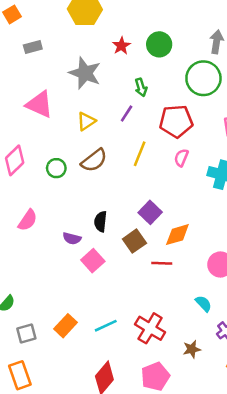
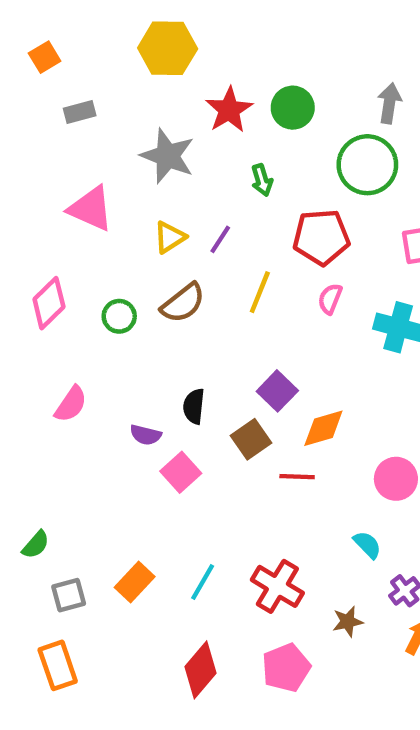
red star: (121, 46) -> (229, 110), size x1.5
purple line: (127, 113) -> (220, 239), moved
cyan line: (106, 326) -> (203, 582), turned -35

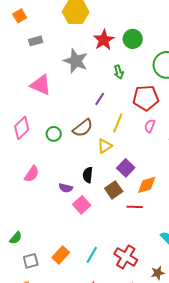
yellow triangle: (170, 237) -> (105, 146), moved

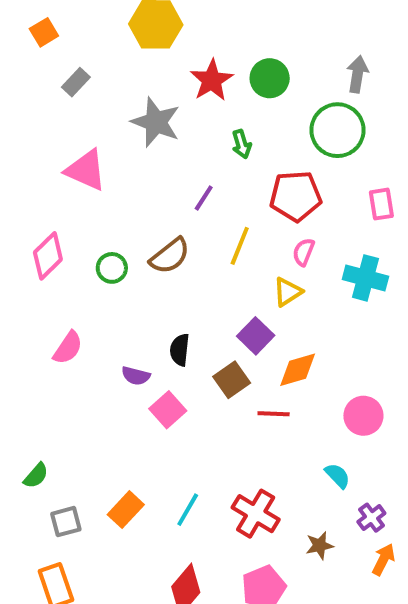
gray rectangle: (36, 41) -> (76, 82), turned -32
yellow triangle: (105, 146) -> (288, 292), moved

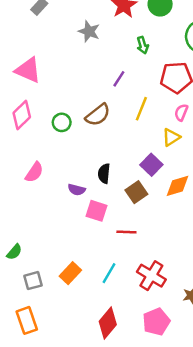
gray star: (156, 122) -> (89, 31), size x0.7
pink triangle: (86, 170) -> (28, 70), moved
pink square: (168, 410) -> (97, 211), turned -30
red line: (274, 414) -> (126, 232), moved

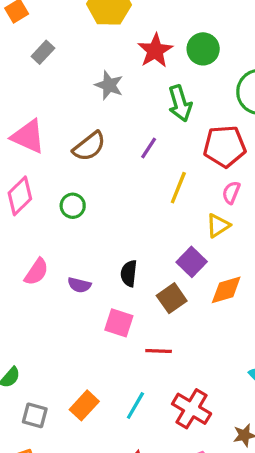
green arrow: (143, 45) -> (180, 103), size x1.5
brown semicircle: (98, 115) -> (89, 146), moved
purple semicircle: (77, 190) -> (79, 285), moved
gray square: (33, 281) -> (35, 415), turned 30

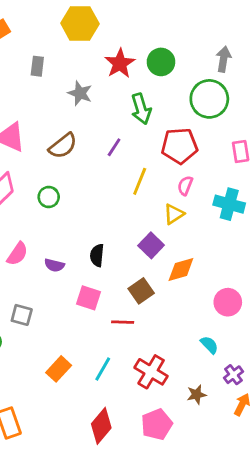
gray rectangle: (43, 52) -> (37, 66), moved, turned -36
brown square: (172, 298) -> (141, 291), moved
gray square: (35, 415) -> (22, 315), moved

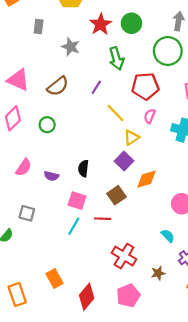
yellow line: (140, 181) -> (115, 113), turned -66
yellow triangle: (174, 214) -> (131, 138), moved
orange rectangle: (59, 369) -> (55, 278), moved, turned -72
cyan line: (103, 369) -> (74, 226), moved

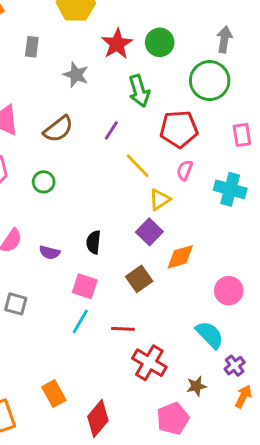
red line: (103, 219) -> (123, 329), moved
cyan semicircle: (168, 236) -> (210, 335), size x1.5
pink pentagon: (128, 296) -> (173, 419), moved

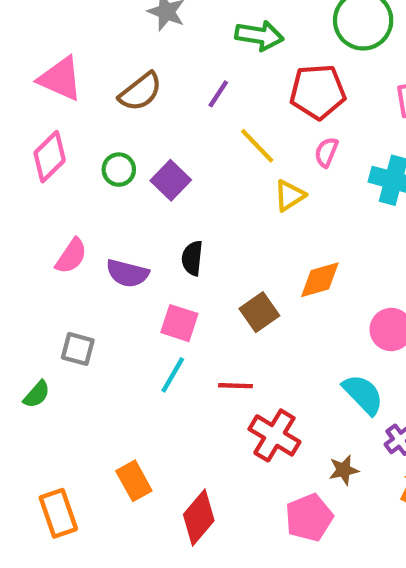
green arrow: (139, 91) -> (259, 36), turned -64
purple square: (149, 232) -> (171, 180), moved
purple semicircle: (49, 252) -> (127, 273), size x1.4

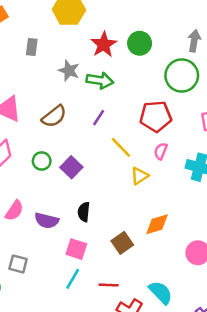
green arrow: (259, 36) -> (100, 80), moved
cyan semicircle: (363, 394) -> (161, 292), moved

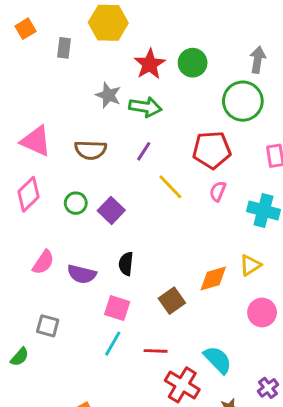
gray rectangle: (32, 47) -> (64, 48), moved
brown semicircle: (54, 116) -> (91, 150), turned 40
yellow triangle: (140, 176) -> (250, 265), moved

